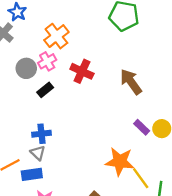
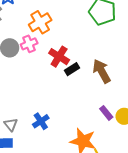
black rectangle: (45, 90) -> (72, 69), moved
blue cross: (41, 134) -> (41, 121), moved, turned -35

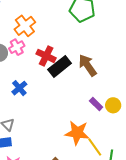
black rectangle: (72, 69) -> (60, 66), size x1.6
blue cross: (41, 121) -> (19, 88), moved

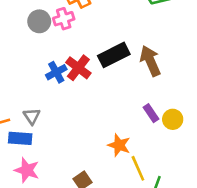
red cross: (46, 56) -> (78, 68), moved
orange star: (77, 133) -> (119, 145), size x0.7

